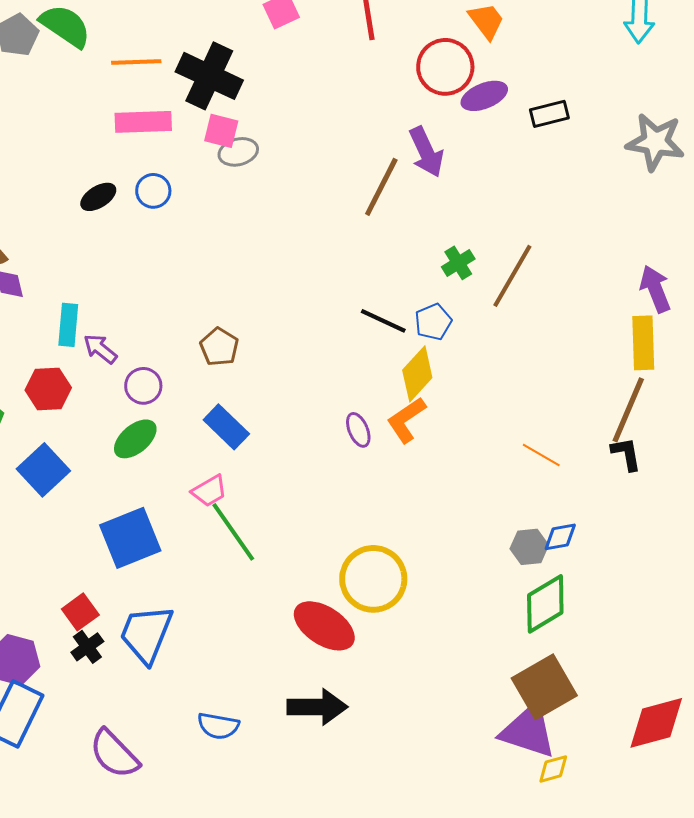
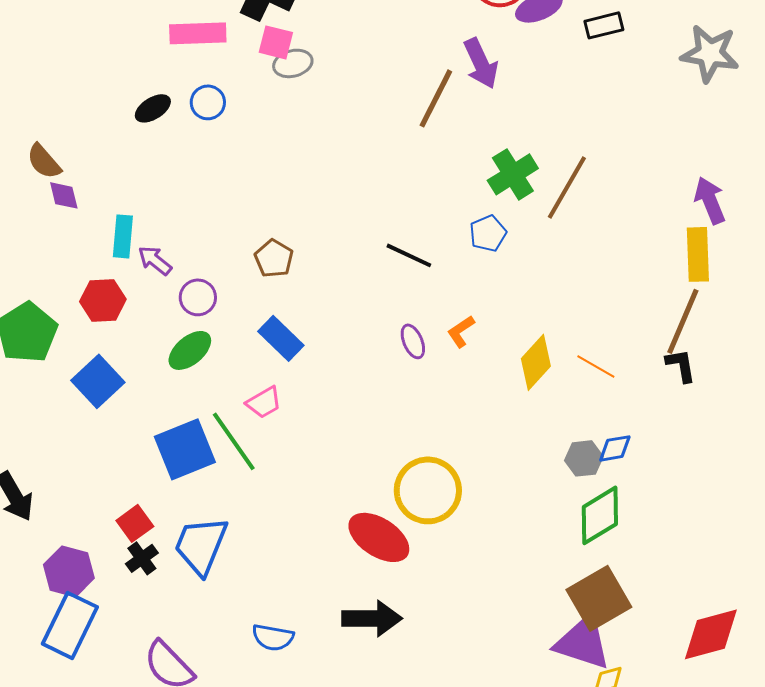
green cross: (458, 263) -> (513, 174), size x1.5
black line: (383, 321) -> (409, 255), moved
yellow diamond: (417, 374) -> (536, 362), moved
orange L-shape: (406, 420) -> (461, 331), size x0.7
green line: (233, 532) -> (234, 441), moved

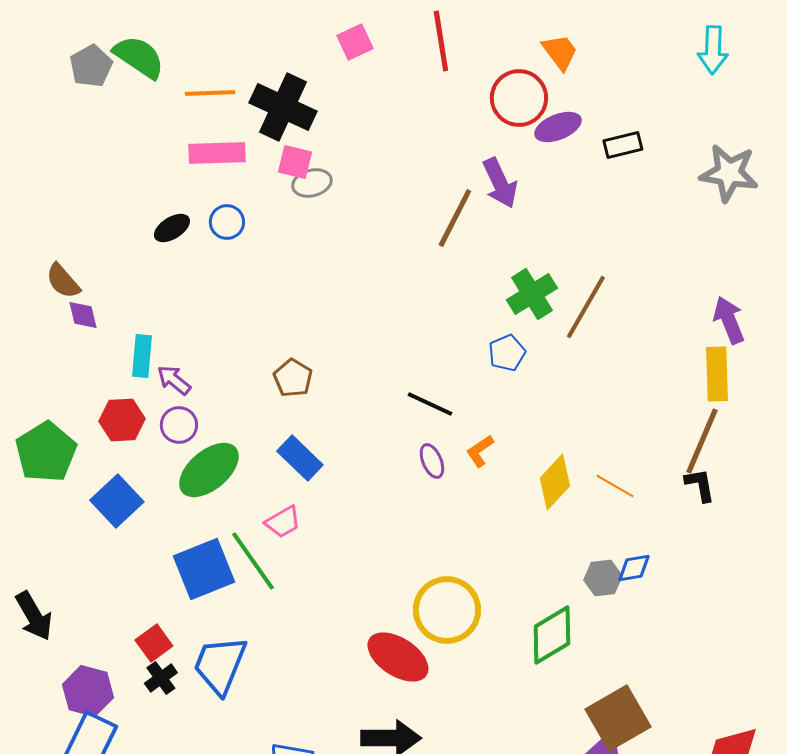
black line: (409, 255) -> (430, 404), moved
purple circle: (198, 297) -> (179, 425), moved
green ellipse: (190, 350) -> (209, 470), size x1.4
green diamond: (600, 515) -> (552, 635), moved

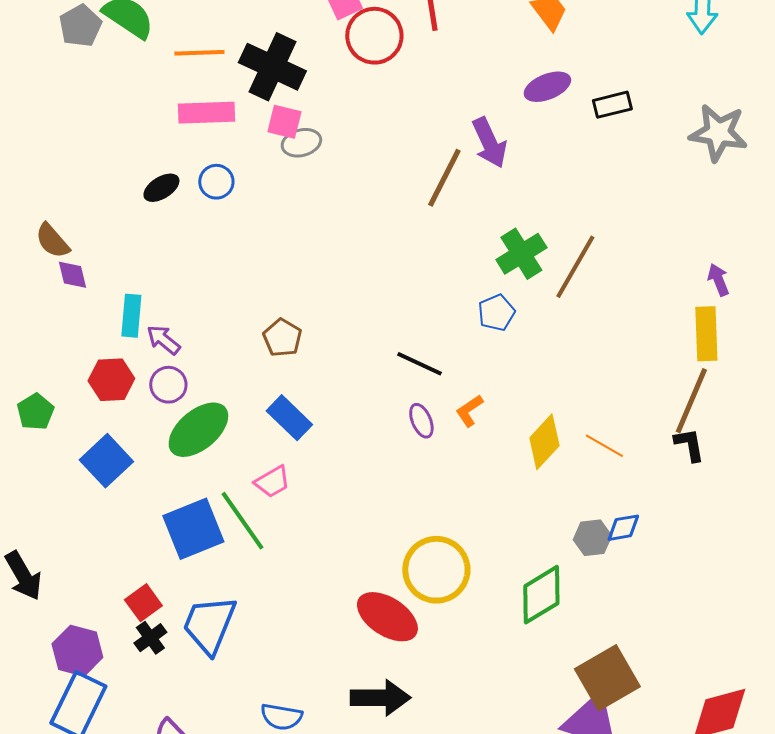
red circle: (519, 98) -> (374, 36), moved
purple arrow: (729, 320) -> (718, 280), size x0.7
green pentagon: (46, 452) -> (35, 412), size x0.6

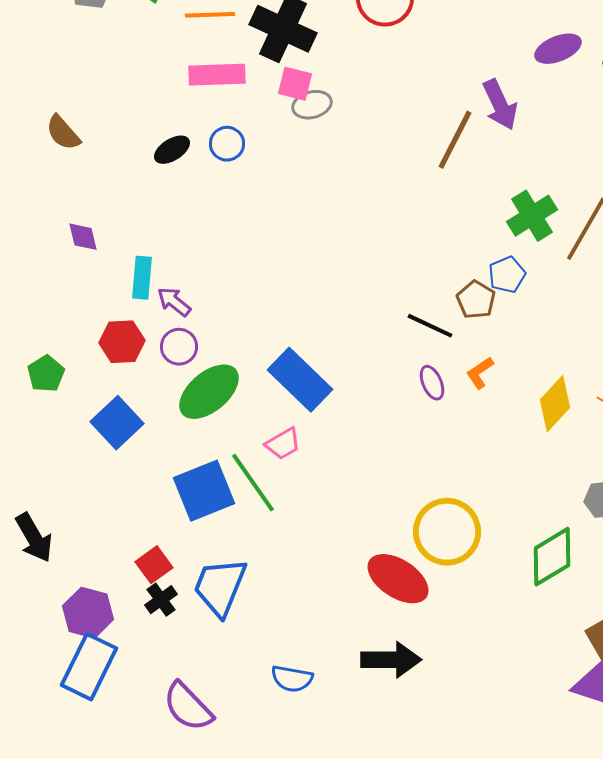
brown semicircle: (52, 241) -> (63, 133), moved
brown pentagon: (282, 338) -> (476, 300), moved
blue rectangle: (289, 418) -> (300, 380), size x1.4

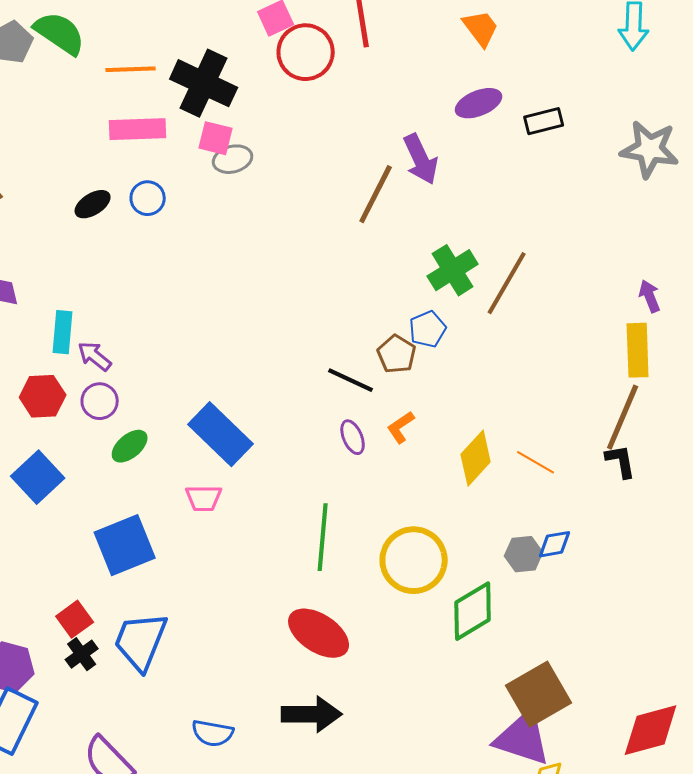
green ellipse: (209, 392) -> (130, 446), size x0.6
pink trapezoid: (283, 444) -> (204, 498), turned 30
green line: (253, 483) -> (323, 537), moved, turned 40
yellow circle: (447, 532) -> (414, 560), moved

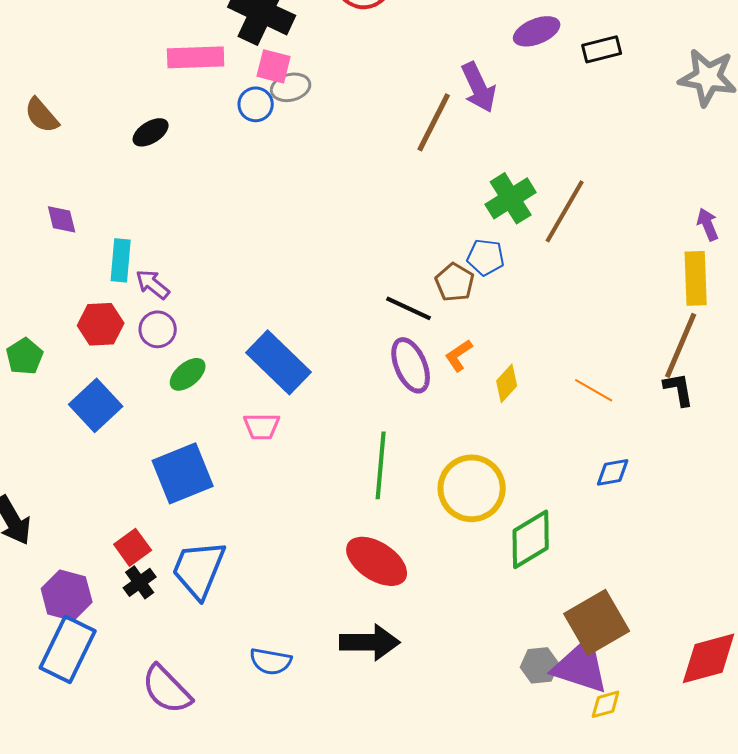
blue circle: (148, 198) -> (256, 104), moved
blue pentagon: (428, 329) -> (486, 257), turned 30
purple ellipse: (353, 437) -> (411, 365), size x1.6
yellow diamond: (476, 458) -> (507, 383), moved, size x0.7
gray hexagon: (524, 554) -> (540, 665), moved

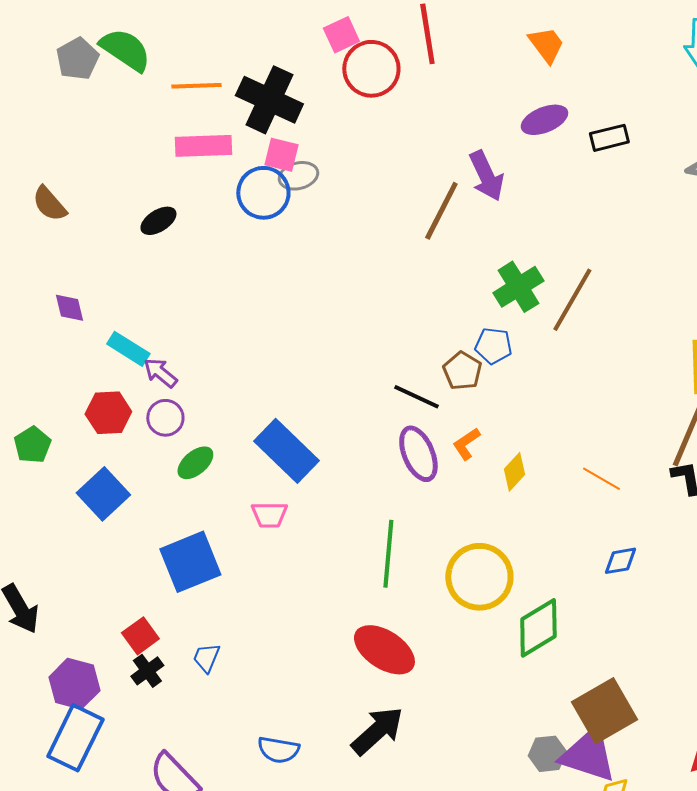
blue circle: (256, 104) -> (263, 193), size x1.5
cyan rectangle: (121, 260) -> (128, 349), turned -63
blue trapezoid: (199, 569) -> (206, 658), size x0.5
black arrow: (370, 642) -> (377, 731), turned -42

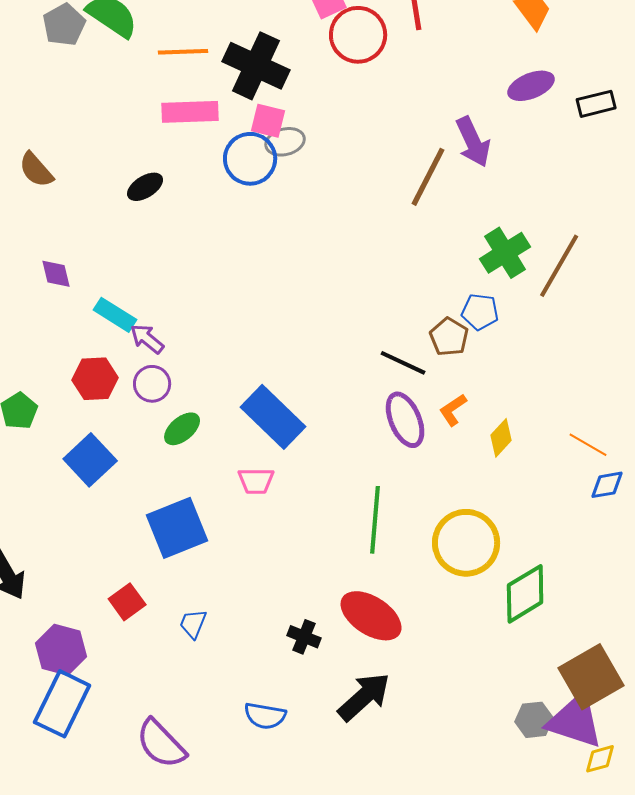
blue diamond: (620, 561) -> (607, 485), moved
black cross: (147, 671) -> (304, 637), moved, turned -32

